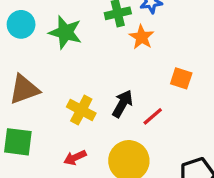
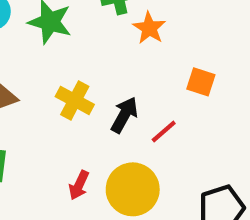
yellow cross: (81, 110) -> (75, 100), moved
red arrow: (75, 158) -> (79, 185), moved, turned -40

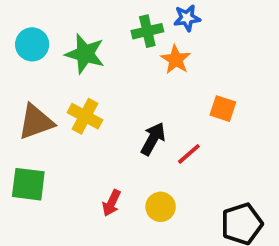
yellow cross: (75, 100) -> (85, 116), moved
yellow circle: (133, 189) -> (161, 207), size x0.6

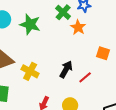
green cross: (147, 31) -> (63, 12), turned -35
yellow cross: (85, 116) -> (30, 71), moved

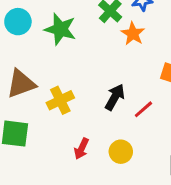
yellow cross: (30, 71) -> (60, 100), turned 36

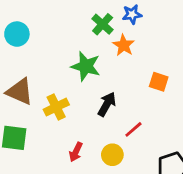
green star: (60, 29) -> (86, 66), moved
brown triangle: (21, 84) -> (20, 92), turned 44
red line: (143, 109) -> (133, 129), moved

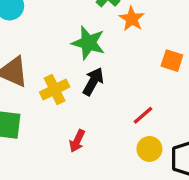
black arrow: (107, 104) -> (93, 81), moved
yellow circle: (112, 155) -> (149, 149), moved

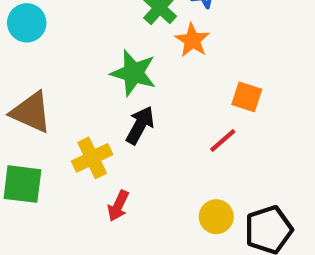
yellow cross: (55, 89) -> (92, 158), moved
red line: (143, 115) -> (223, 140), moved

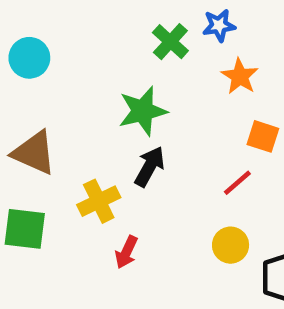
orange star: (192, 40) -> (240, 76), moved
green star: (133, 73) -> (143, 111), turned -30
yellow circle: (216, 217) -> (231, 245), moved

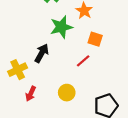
green star: (143, 111) -> (61, 27), moved
yellow circle: (231, 245) -> (67, 93), moved

